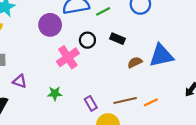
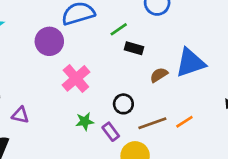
green line: (103, 11) -> (119, 29), moved
black circle: (87, 40) -> (123, 104), moved
green star: (55, 93) -> (85, 121), moved

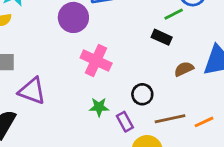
green line: (119, 29) -> (174, 14), moved
pink cross: (76, 78) -> (96, 61), turned -32
purple triangle: (20, 115) -> (32, 91), size x1.5

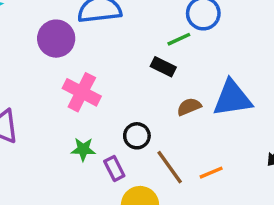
brown line: (170, 119) -> (170, 167), turned 64

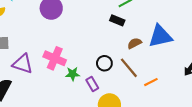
pink cross: (82, 92) -> (55, 58), moved
brown line: (170, 167) -> (129, 68), moved

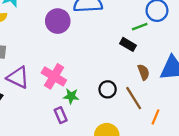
brown semicircle: (135, 43) -> (144, 72), turned 88
orange line: (151, 82) -> (156, 117), turned -48
purple rectangle: (92, 84) -> (61, 115), moved

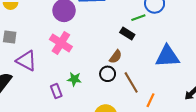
brown semicircle: (144, 72) -> (116, 57), moved, turned 56
pink cross: (54, 76) -> (61, 43), moved
purple rectangle: (61, 115) -> (56, 91), moved

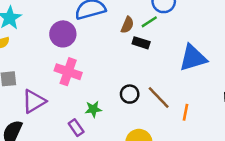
brown semicircle: (116, 57) -> (127, 25), moved
purple triangle: (26, 61) -> (34, 101), turned -45

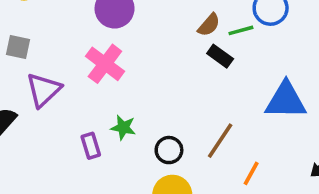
black circle: (130, 94) -> (169, 150), moved
brown line: (159, 97) -> (220, 141), turned 60
purple triangle: (34, 101) -> (44, 90), turned -30

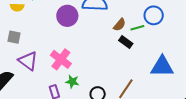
pink cross: (105, 64) -> (61, 59), moved
purple triangle: (44, 90) -> (28, 61), turned -40

